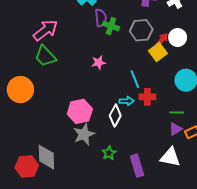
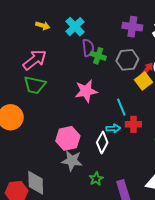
green trapezoid: (45, 56) -> (35, 85), turned -35
pink star: (98, 62) -> (86, 91), size x1.6
gray star: (84, 134) -> (72, 161), turned 30

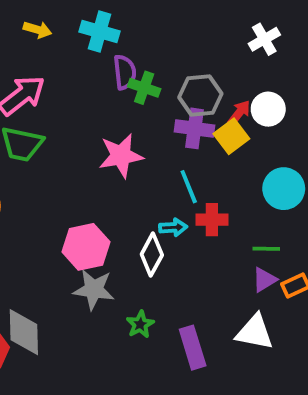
cyan cross: (75, 27) -> (99, 32), turned -30
purple cross: (132, 27) -> (195, 128), moved

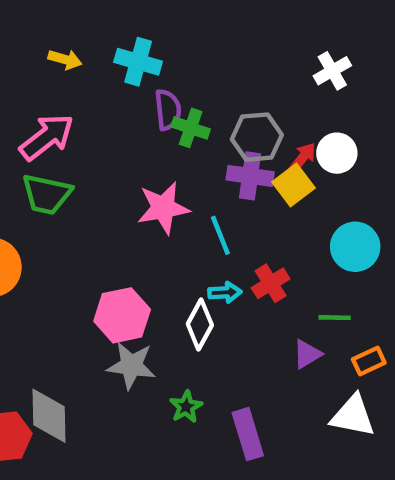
cyan line: (189, 187) -> (220, 235), moved
red cross: (212, 220) -> (271, 283), turned -32
purple triangle: (264, 280) -> (307, 354), moved
white triangle: (255, 332) -> (353, 416), moved

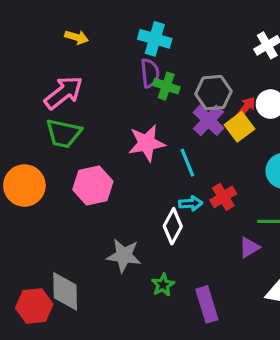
cyan cross: (138, 62) -> (155, 39), moved
purple cross: (250, 176) -> (209, 120), turned 36
pink hexagon: (122, 315) -> (93, 185), moved

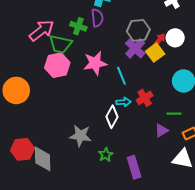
green cross: (166, 86) -> (78, 26), moved
green trapezoid: (64, 133) -> (60, 44), moved
pink hexagon: (93, 185) -> (57, 65), moved
red hexagon: (34, 306) -> (23, 149), moved

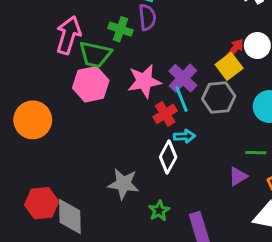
pink arrow: (41, 30) -> (68, 35), turned -35
gray hexagon: (138, 30) -> (219, 98), moved
purple cross: (135, 48) -> (183, 78), moved
red cross: (145, 98) -> (165, 114), moved

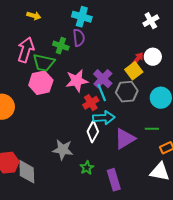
cyan arrow: (184, 136) -> (104, 118), size x1.5
purple triangle: (238, 176) -> (125, 139), moved, size x1.6

